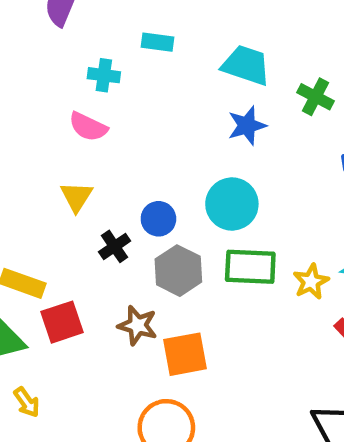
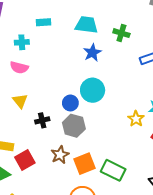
blue circle: (158, 219) -> (70, 103), moved
black cross: (115, 246) -> (42, 120), turned 32
green rectangle: (250, 267) -> (113, 170), moved, turned 35
brown star: (138, 325) -> (60, 155), turned -30

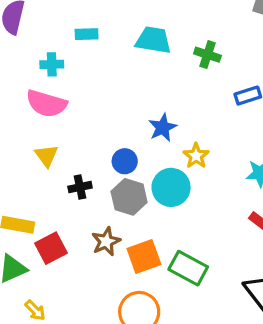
blue star: (92, 53) -> (163, 128), moved
pink semicircle: (19, 68) -> (46, 104), size x1.4
cyan circle: (93, 90) -> (171, 187), moved
yellow star: (136, 119) -> (196, 156), moved

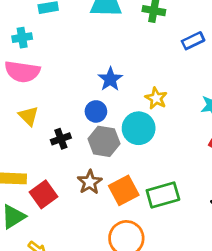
blue star: (163, 128) -> (110, 79), moved
green rectangle: (188, 268) -> (163, 195), turned -36

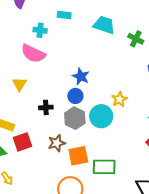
blue star: (110, 79) -> (81, 76), moved, turned -30
yellow triangle: (29, 116) -> (19, 84), moved

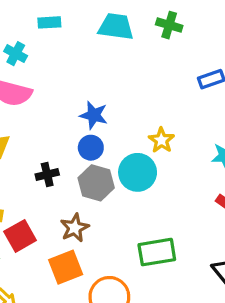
cyan cross: (40, 30) -> (16, 54), turned 32
green cross: (136, 39) -> (169, 25), moved
orange square: (78, 156) -> (66, 267), moved

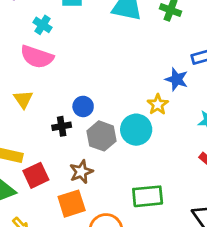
blue star: (94, 115) -> (177, 79), moved
blue circle: (91, 148) -> (83, 106), moved

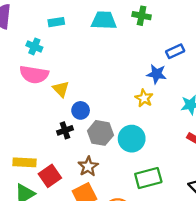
yellow triangle: (23, 99) -> (61, 89), moved
cyan circle: (136, 130) -> (132, 139), moved

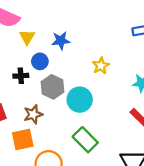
blue star: (157, 74) -> (61, 41), moved, turned -30
green rectangle: (148, 178) -> (85, 140), turned 45

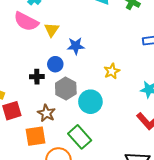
yellow triangle: (27, 37) -> (52, 30), moved
brown star: (33, 114) -> (46, 113), turned -30
green rectangle: (85, 140) -> (80, 137), moved

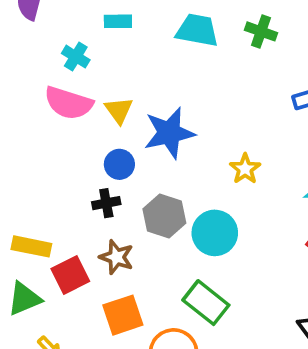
blue star: (76, 46) -> (169, 133), size x1.5
blue circle: (55, 64) -> (119, 164), moved
brown star: (46, 113) -> (117, 257), moved

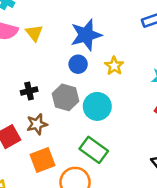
blue star: (169, 133) -> (86, 35), moved
blue circle: (119, 164) -> (78, 64), moved
brown star: (117, 257) -> (37, 124), turned -30

